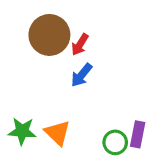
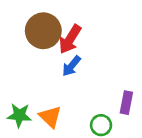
red arrow: (80, 45) -> (70, 39), size x1.5
purple rectangle: (138, 134) -> (126, 103), moved

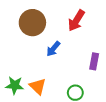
red arrow: (70, 39) -> (76, 21), moved
purple rectangle: (126, 103) -> (94, 61), moved

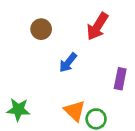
brown circle: (32, 23) -> (41, 29), size x0.6
orange triangle: (38, 86) -> (75, 111), moved

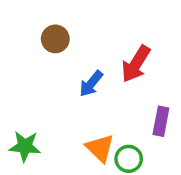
red arrow: (97, 26) -> (136, 64), moved
purple rectangle: (120, 79) -> (161, 121), moved

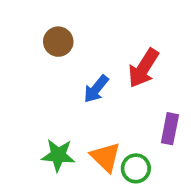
green star: (25, 146) -> (58, 155), moved

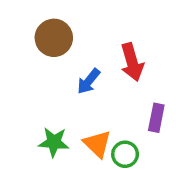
brown circle: (58, 42) -> (54, 38), size x1.4
red arrow: (143, 68) -> (132, 62), turned -48

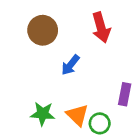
red arrow: (132, 62) -> (101, 27), moved

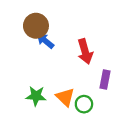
red arrow: (101, 27) -> (85, 51), moved
blue arrow: (70, 65) -> (45, 41), moved, turned 90

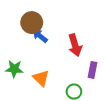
green star: (36, 96) -> (14, 69), moved
orange triangle: (65, 97) -> (41, 78), moved

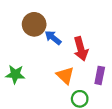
blue arrow: (40, 36) -> (53, 38), moved
orange triangle: (41, 78) -> (65, 75), moved

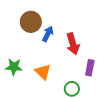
blue arrow: (53, 38) -> (48, 34), turned 77
orange triangle: (65, 75) -> (43, 72), moved

